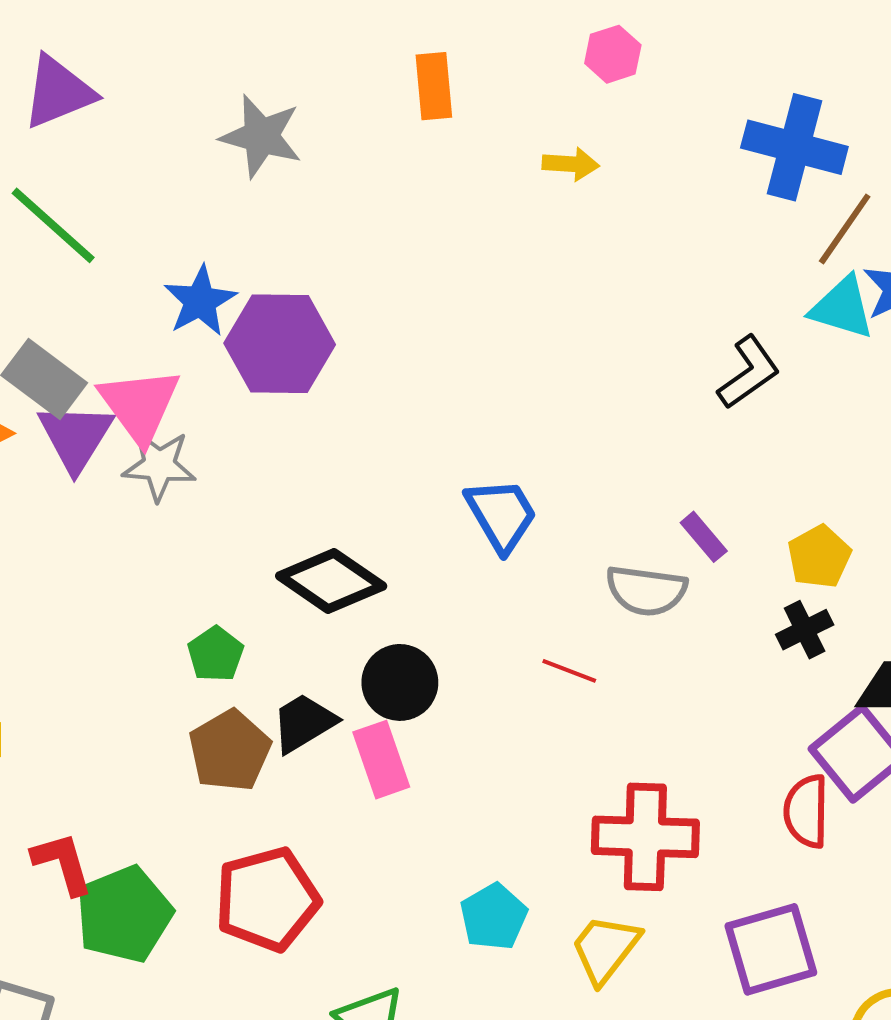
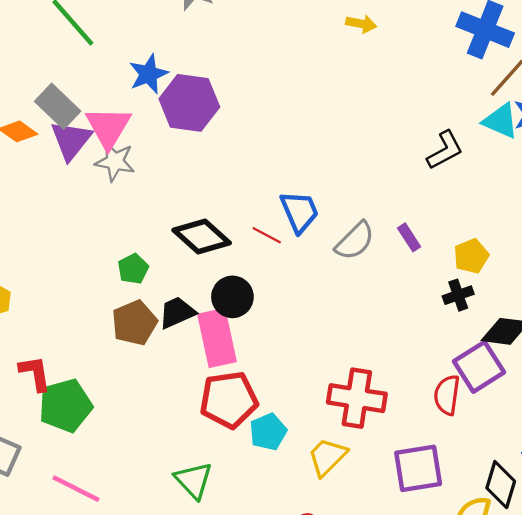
gray semicircle: (646, 591) -> (355, 241), moved, turned -60
red line: (569, 671) -> (267, 235), moved
pink rectangle: (381, 760) -> (217, 338), size x1.4
red pentagon: (267, 899) -> (229, 400), moved

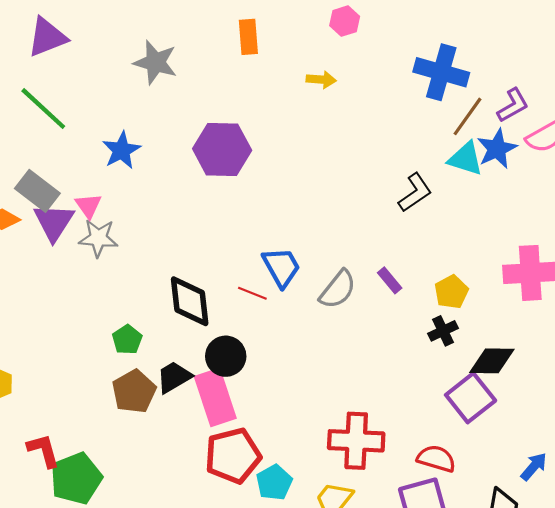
purple hexagon: (189, 103) -> (222, 150), moved
pink triangle: (108, 127) -> (88, 206), size x0.6
black diamond: (202, 236) -> (190, 301), turned 48
red semicircle: (447, 395) -> (436, 459), moved, turned 105

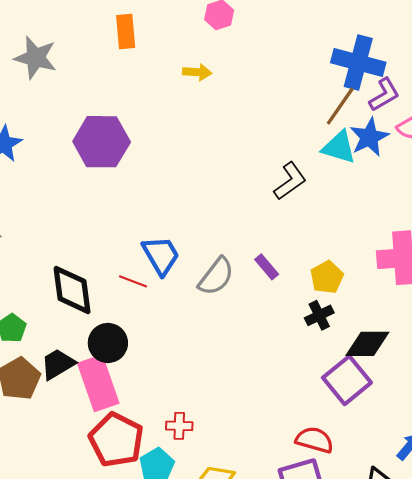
blue cross: (441, 72) -> (358, 63), moved
red cross: (356, 441) -> (179, 426), moved, size x0.5
red pentagon: (233, 456) -> (116, 440), turned -30

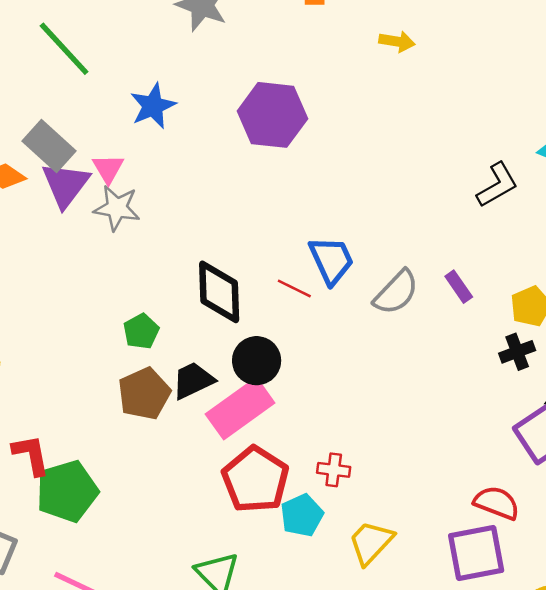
pink rectangle: (98, 383) -> (240, 409), turned 68

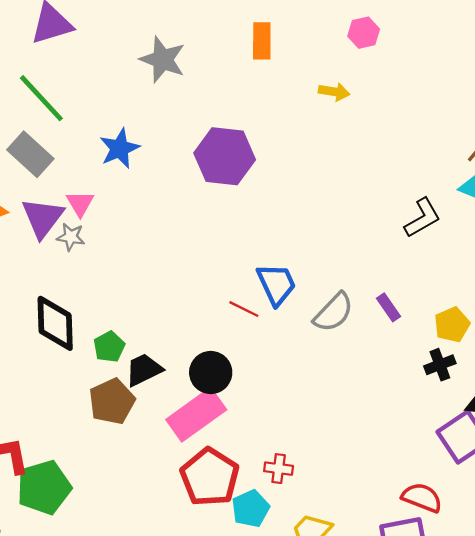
gray rectangle: (49, 146) -> (30, 154), moved
gray star: (117, 208) -> (71, 237), moved, size x0.7
black diamond: (219, 292) -> (55, 323), moved
black trapezoid: (193, 380) -> (144, 370), moved

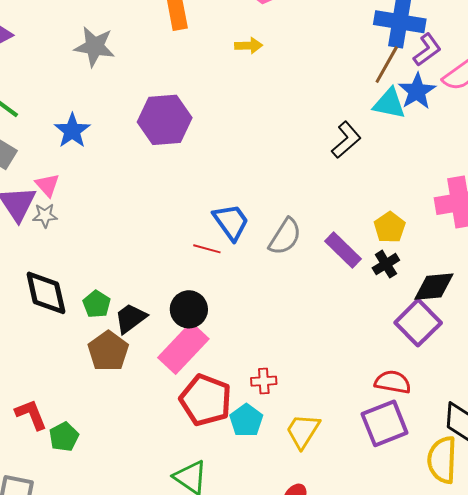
purple rectangle: (388, 307) -> (343, 250), moved, size x1.5
green pentagon: (44, 487) -> (64, 437), size x0.6

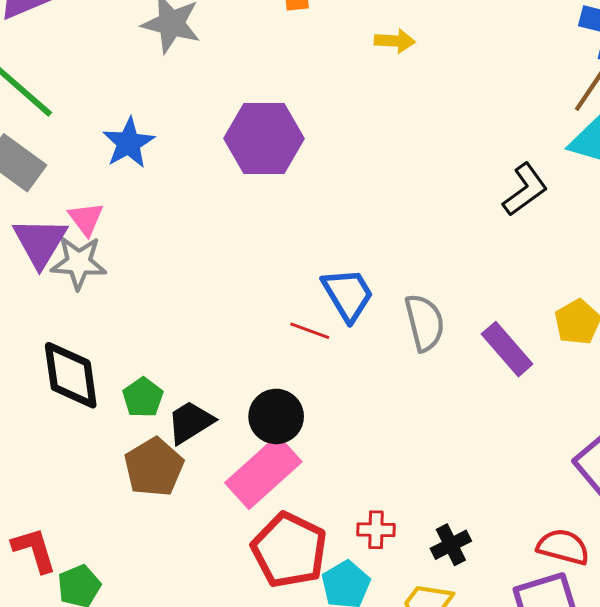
gray star: (45, 215) -> (79, 263), size x1.5
gray semicircle: (285, 237) -> (425, 323), turned -51
black cross: (386, 264) -> (451, 545), moved

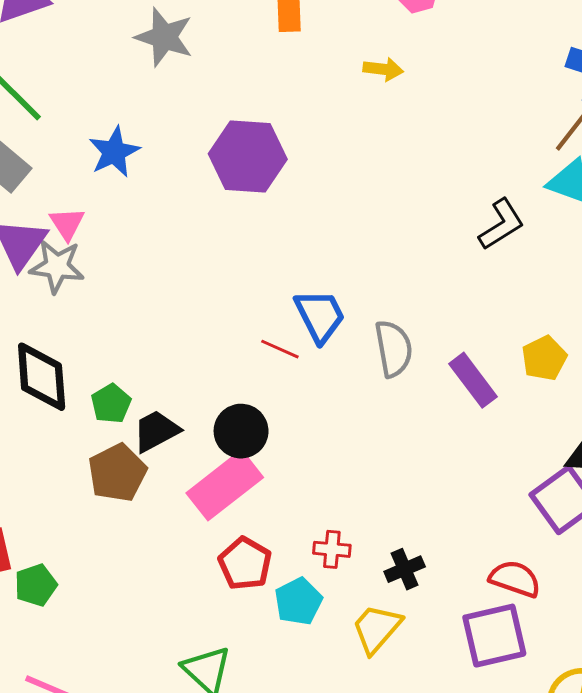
red pentagon: (289, 550) -> (245, 564), size x0.7

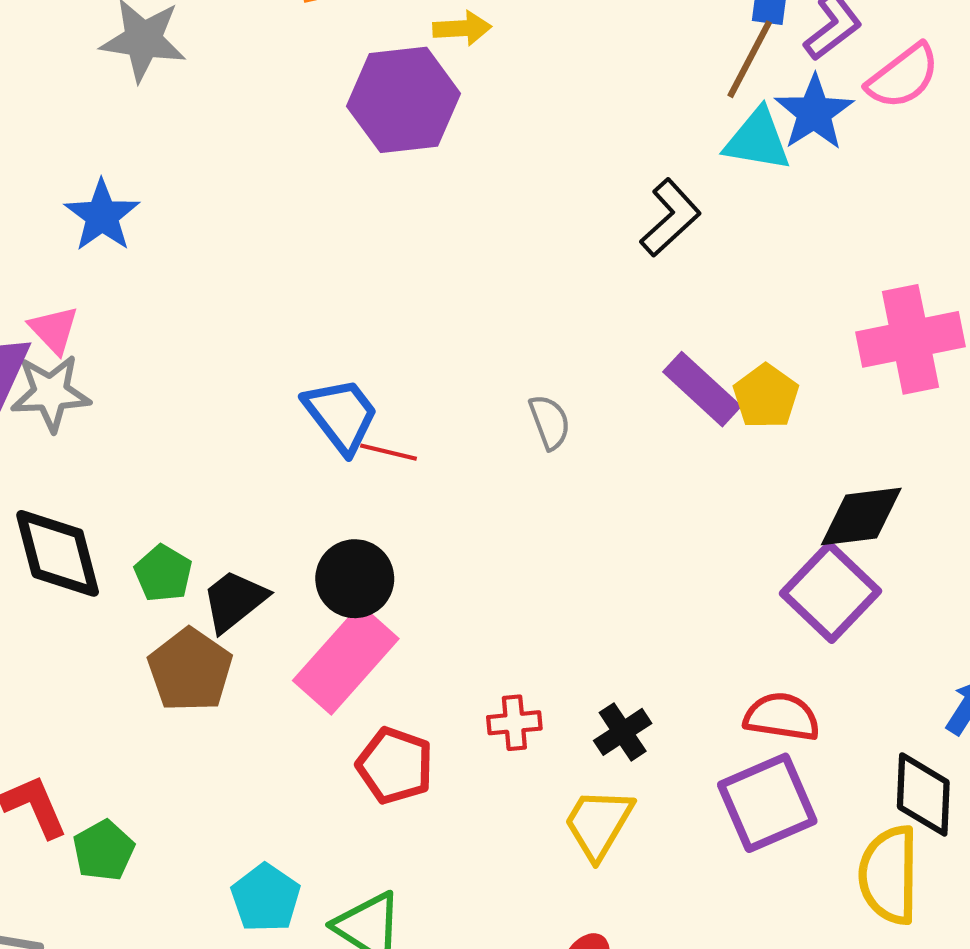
purple hexagon: (248, 157) -> (404, 100), moved
blue trapezoid: (320, 316) -> (341, 415), moved
gray semicircle: (394, 349) -> (550, 422), size x0.7
purple rectangle: (473, 380) -> (702, 389), moved
cyan pentagon: (298, 601) -> (266, 898), moved

